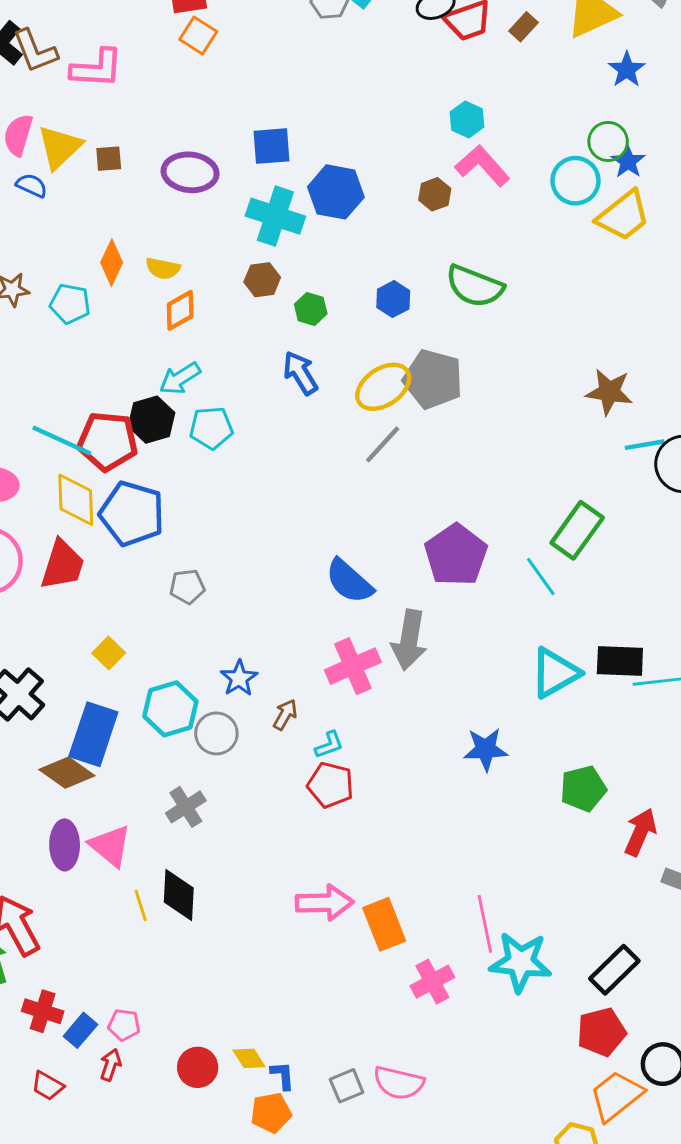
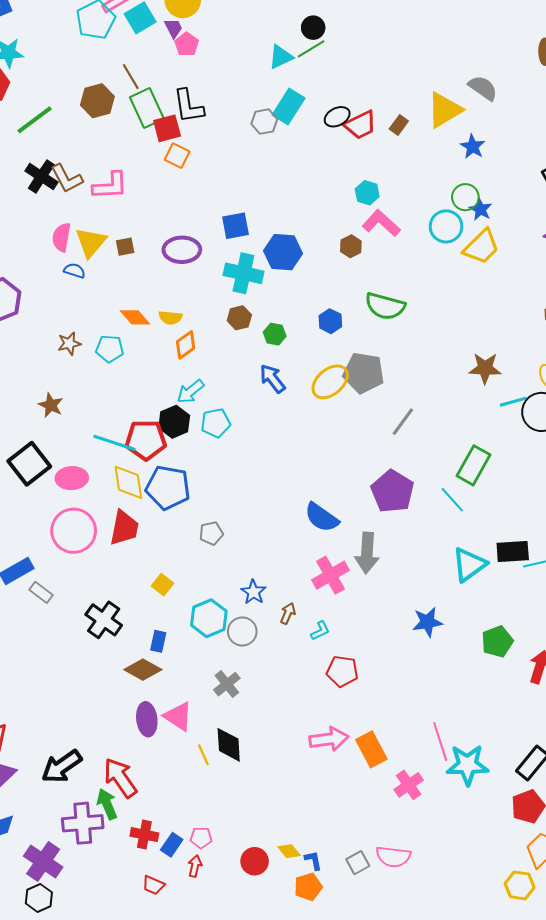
orange diamond: (112, 263) -> (135, 317), turned -60
gray line: (383, 444) -> (403, 422), moved
blue rectangle: (93, 734) -> (158, 641), size x0.5
red pentagon: (330, 785) -> (342, 671), moved

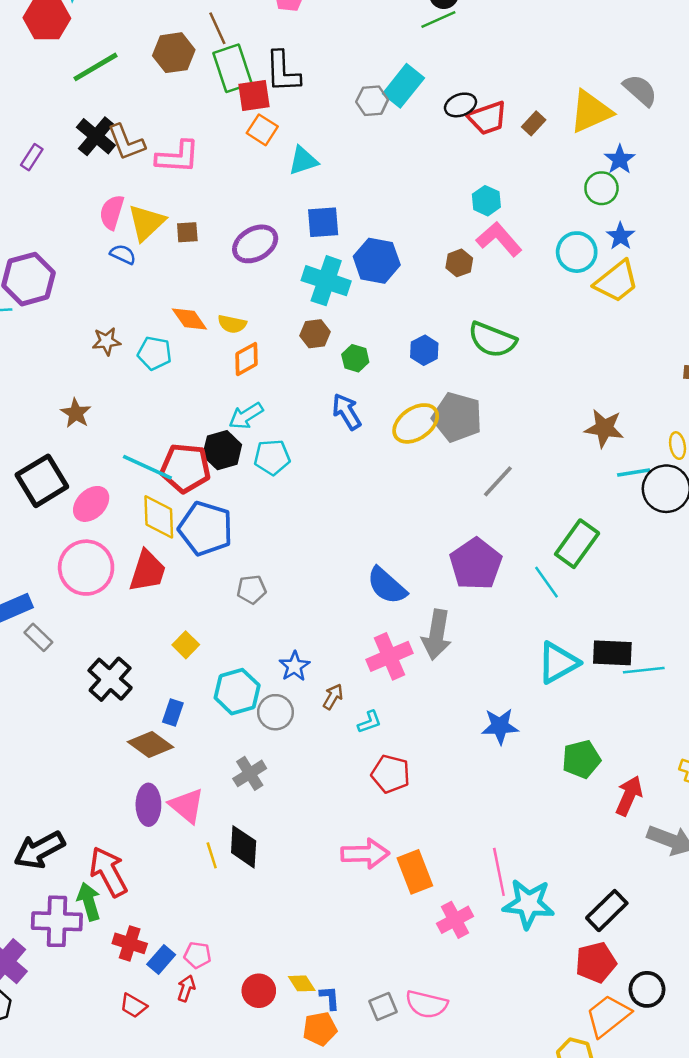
cyan triangle: (281, 57) -> (303, 161), moved
green circle: (465, 197) -> (601, 188), moved
purple ellipse: (182, 250) -> (255, 244), turned -36
pink ellipse: (72, 478) -> (91, 504), turned -48

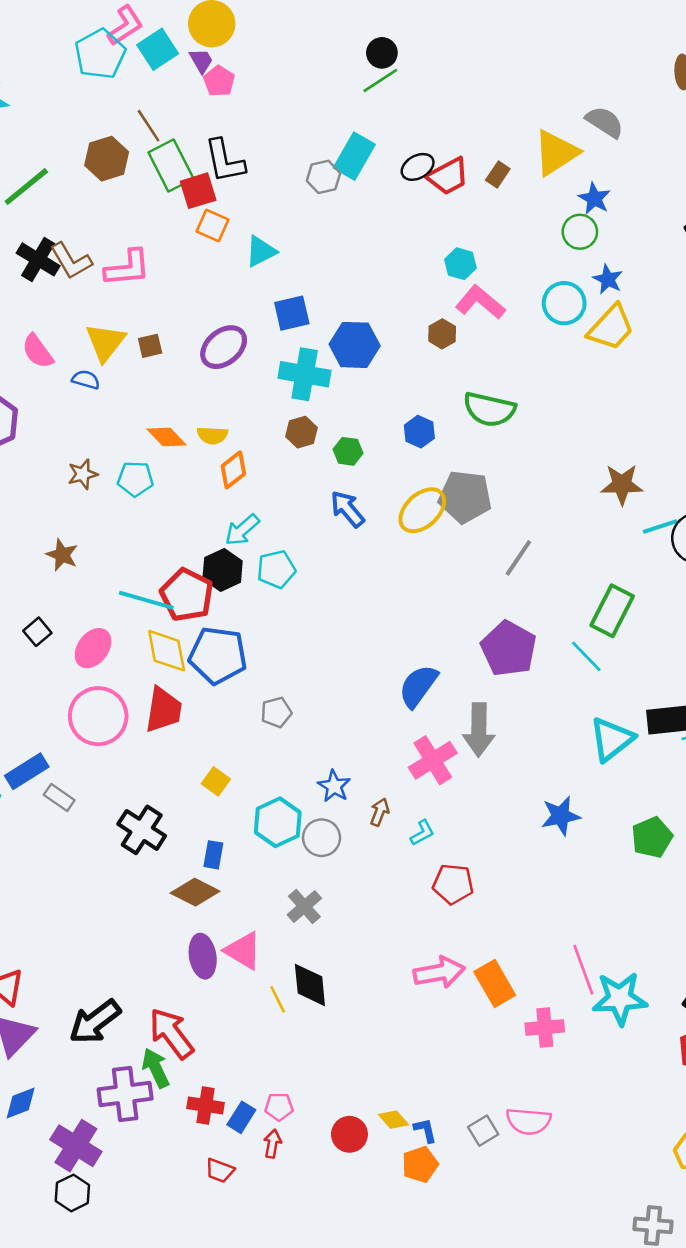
pink semicircle: (112, 212) -> (38, 351), moved, turned -44
red pentagon: (186, 468) -> (187, 595), turned 30
black square: (42, 481) -> (37, 632), size x0.5
blue semicircle: (387, 586) -> (418, 686), turned 93
pink cross: (455, 920) -> (545, 1028), turned 32

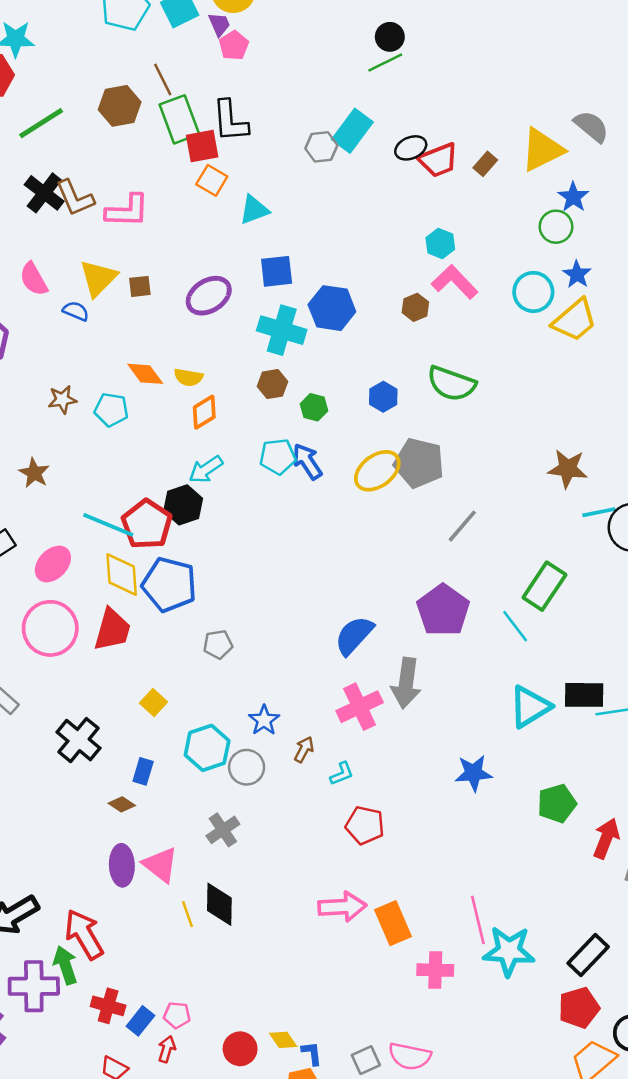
cyan pentagon: (276, 569) -> (278, 457), moved
brown diamond: (195, 892) -> (122, 804), size x0.6

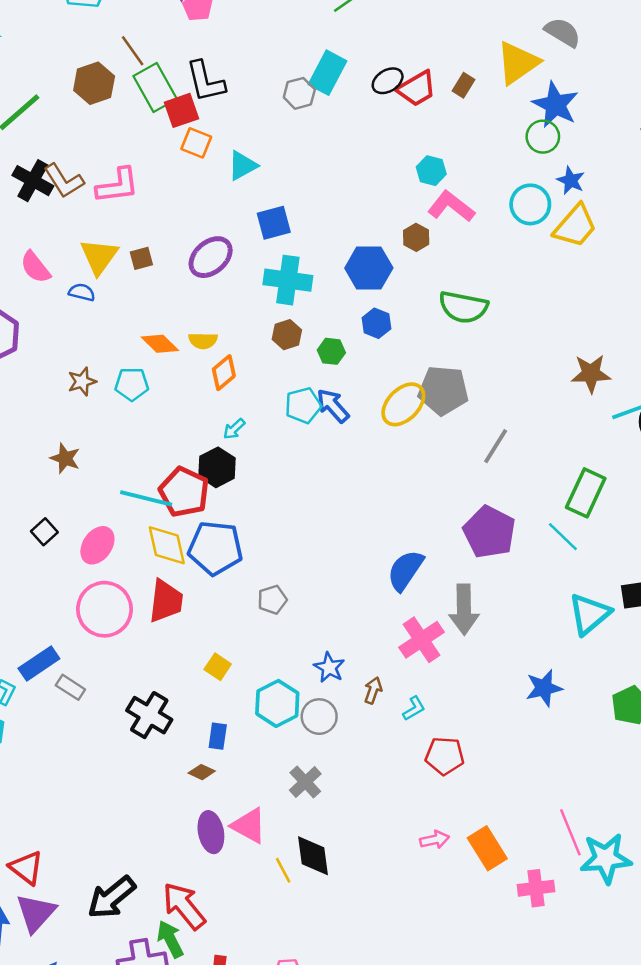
blue star: (573, 197) -> (555, 105), size x1.5
blue hexagon: (332, 308) -> (369, 268), moved
blue hexagon: (383, 397) -> (376, 323), moved
cyan arrow: (206, 469) -> (234, 429), size x0.7
pink arrow: (342, 907) -> (435, 840), size x0.6

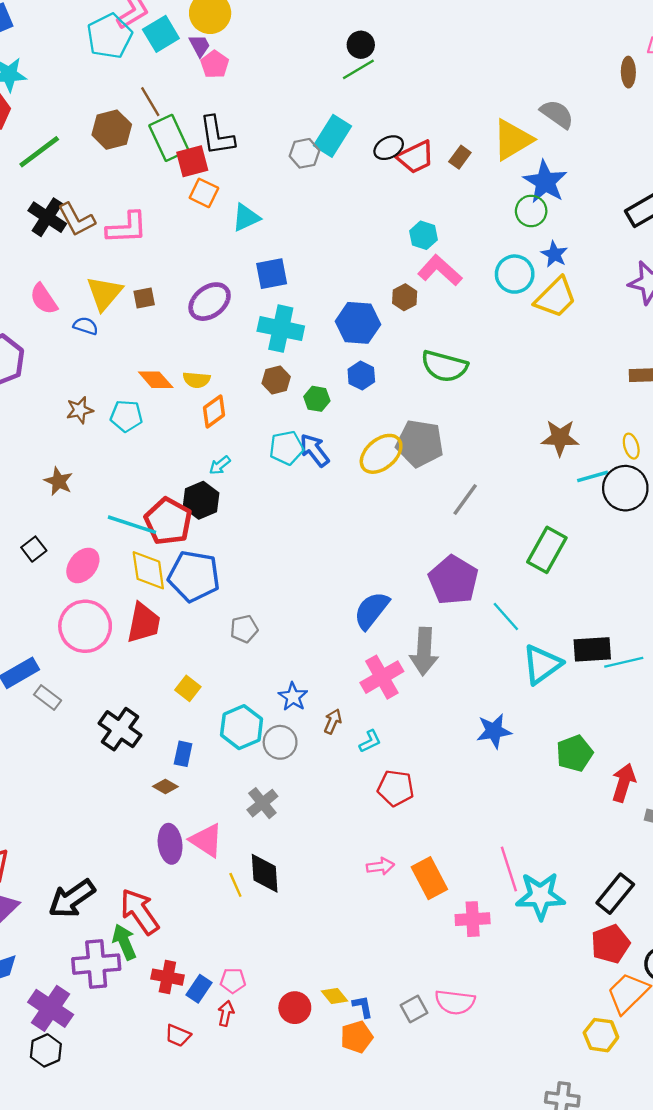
cyan line: (563, 537) -> (506, 616), moved

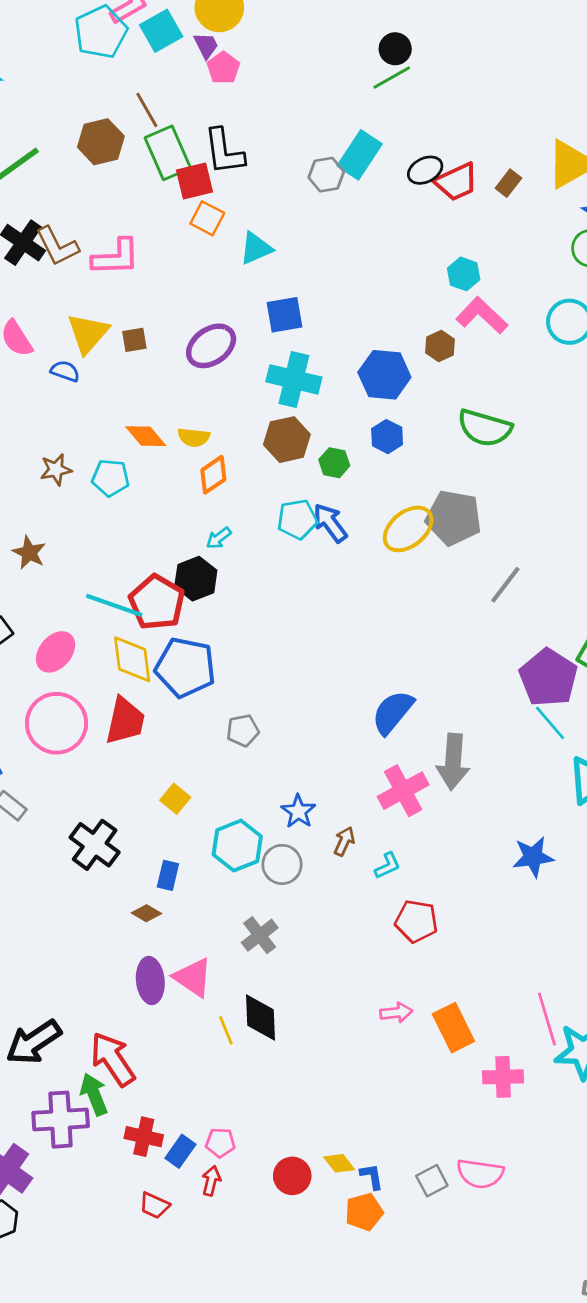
brown hexagon: (276, 380) -> (287, 440), size x1.4
purple pentagon: (453, 580) -> (548, 678), moved

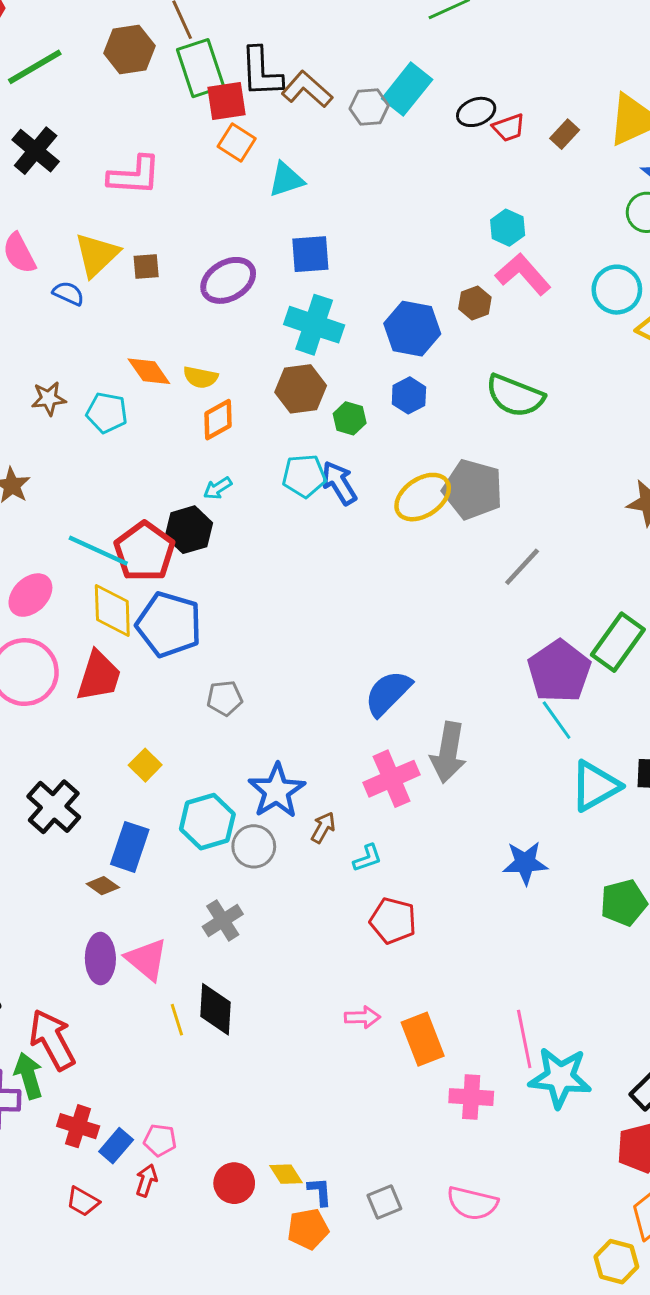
red trapezoid: (456, 182) -> (509, 128), size x0.7
brown L-shape: (57, 246) -> (307, 89), moved, turned 153
blue star: (298, 811) -> (277, 791), size x1.5
blue rectangle: (168, 875) -> (130, 847), size x1.5
pink semicircle: (480, 1174) -> (472, 1203), moved

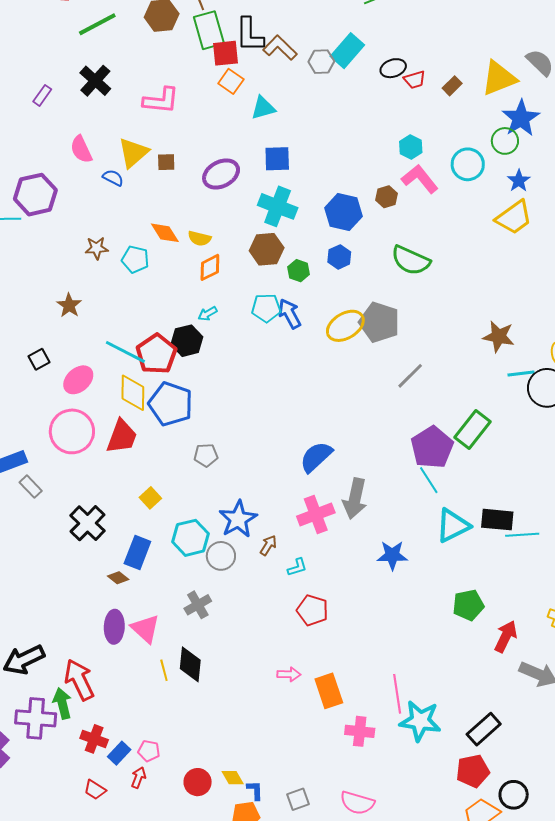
cyan circle: (617, 290) -> (468, 164), moved
blue star: (525, 863) -> (392, 555), moved

